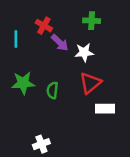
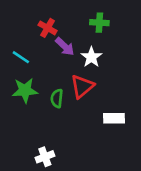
cyan line: (16, 39) -> (21, 57), moved, turned -56
white star: (84, 52) -> (91, 57), turned -30
red triangle: (90, 83) -> (82, 86), moved

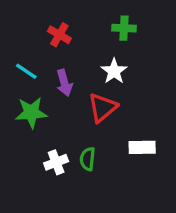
purple arrow: (65, 47) -> (64, 83), moved, turned 30
green semicircle: (57, 98) -> (88, 159), moved
white cross: (45, 157) -> (56, 162), moved

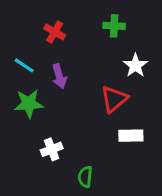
white star: (114, 71) -> (135, 65), moved
red triangle: (102, 108) -> (114, 99), moved
green semicircle: (88, 159) -> (85, 177), moved

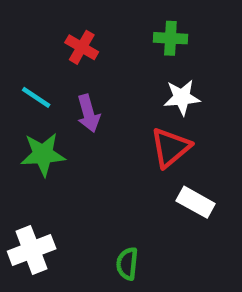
white star: (135, 65) -> (182, 97), moved, turned 30
white rectangle: (131, 136) -> (196, 202), turned 30
white cross: (52, 149) -> (32, 250), moved, size x1.4

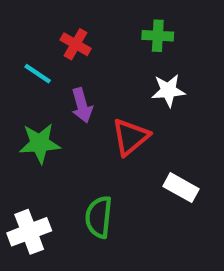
cyan line: (36, 97) -> (38, 74), moved
red triangle: (170, 148) -> (130, 137), moved
green semicircle: (127, 264) -> (99, 217), moved, size x1.4

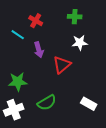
green star: (40, 143) -> (18, 82), moved
white rectangle: (181, 188) -> (89, 104), moved
green semicircle: (99, 217) -> (47, 103), turned -126

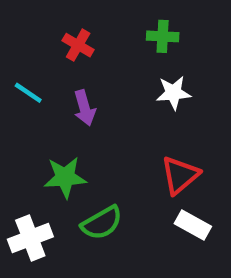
cyan line: (18, 35) -> (28, 93), moved
red triangle: (62, 65) -> (180, 175), moved
green star: (18, 82) -> (65, 177), moved

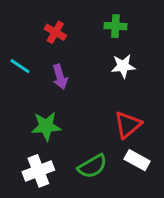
green semicircle: (102, 223) -> (92, 166), moved
white cross: (30, 238) -> (38, 171), moved

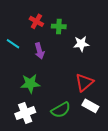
green cross: (115, 26) -> (59, 26), moved

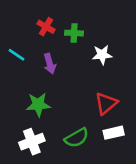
white rectangle: (90, 106) -> (114, 133), turned -42

